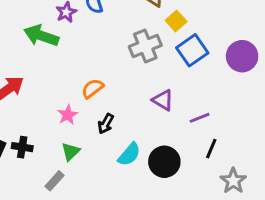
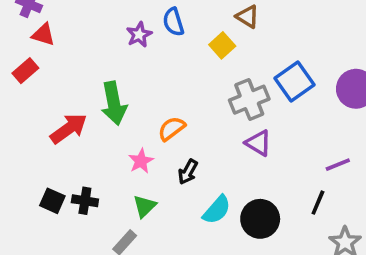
yellow square: (176, 21) -> (222, 45), moved
green arrow: (41, 36) -> (114, 103), moved, turned -120
gray cross: (145, 46) -> (249, 100), moved
purple line: (200, 118) -> (338, 165), moved

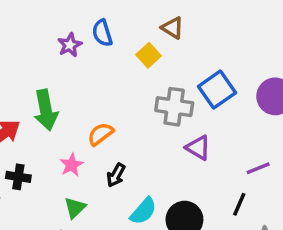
gray cross: (249, 100) -> (174, 107), turned 30
purple triangle: (258, 143) -> (198, 148), moved
black cross: (85, 201) -> (18, 177), moved

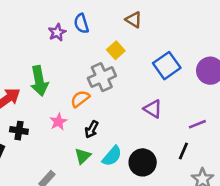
yellow square: (149, 55) -> (116, 50), moved
gray cross: (174, 107) -> (102, 77), moved, turned -32
green triangle: (75, 208) -> (83, 156), moved

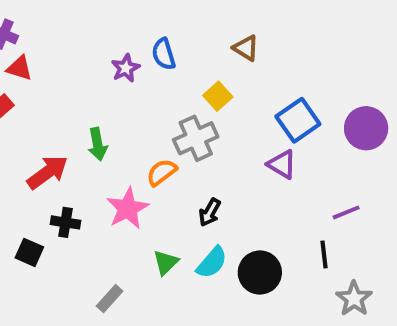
green arrow: (39, 81) -> (98, 144), size x0.7
purple triangle: (153, 109) -> (282, 164), moved
pink star: (58, 122) -> (128, 208), size x1.5
black arrow: (92, 129) -> (210, 212), moved
black line: (183, 151) -> (324, 254), turned -30

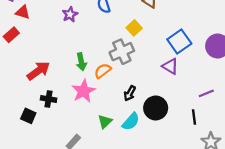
purple star: (126, 68) -> (70, 14), moved
green arrow: (98, 144) -> (81, 62), moved
black circle: (260, 273) -> (156, 108), moved

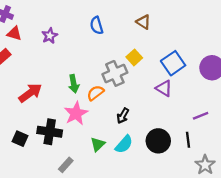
purple star: (70, 14) -> (50, 36), moved
yellow square: (134, 28) -> (134, 57), moved
black cross: (49, 99) -> (50, 132), moved, size x1.5
black circle: (156, 108) -> (158, 141), moved

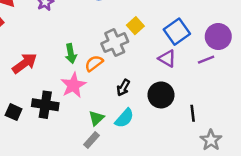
purple line: (201, 116) -> (206, 60), moved
black circle: (158, 141) -> (161, 95), moved
gray rectangle: (66, 165) -> (92, 140), moved

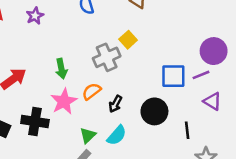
blue square: (177, 32) -> (173, 76), moved, turned 35
purple triangle: (167, 58) -> (212, 101), moved
orange semicircle: (94, 63) -> (92, 91), moved

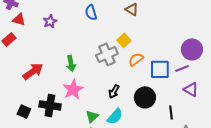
orange semicircle: (92, 91) -> (136, 59), moved

